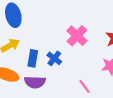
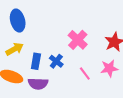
pink line: (85, 86) -> (85, 73), moved

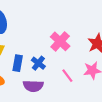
purple semicircle: (38, 84) -> (33, 86), moved

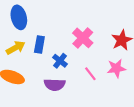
blue rectangle: (18, 63) -> (39, 44), moved

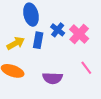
blue ellipse: (19, 17) -> (31, 15), moved
blue cross: (60, 61) -> (58, 30), moved

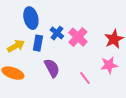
pink line: (86, 68) -> (85, 78), moved
purple semicircle: (53, 78) -> (52, 68), moved, turned -120

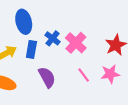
pink line: (85, 78) -> (84, 75), moved

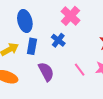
blue cross: (53, 38) -> (58, 40), moved
pink cross: (76, 43) -> (70, 16), moved

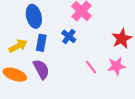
purple semicircle: (46, 72) -> (41, 69), moved

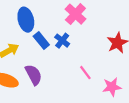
blue rectangle: (41, 43) -> (41, 41), moved, turned -49
pink star: (116, 66) -> (112, 87), moved

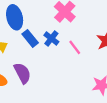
pink line: (85, 73) -> (75, 47), moved

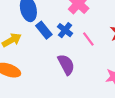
purple semicircle: (22, 73) -> (66, 65), moved

